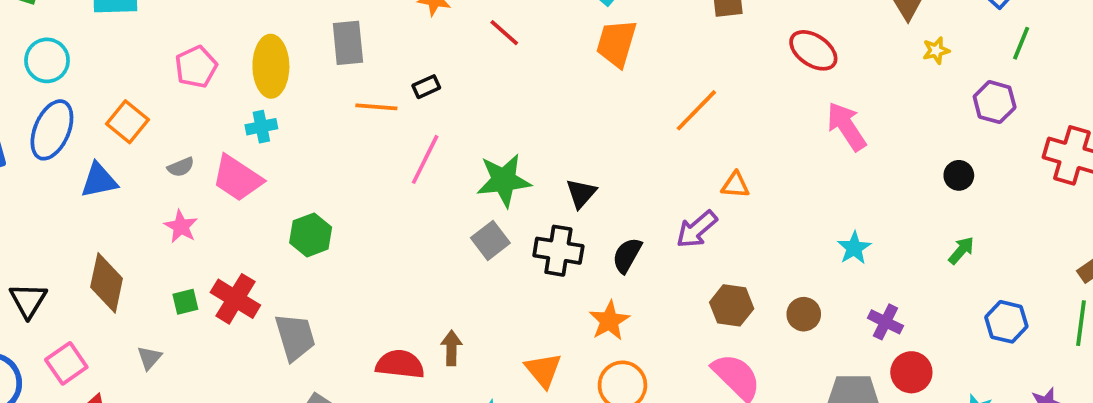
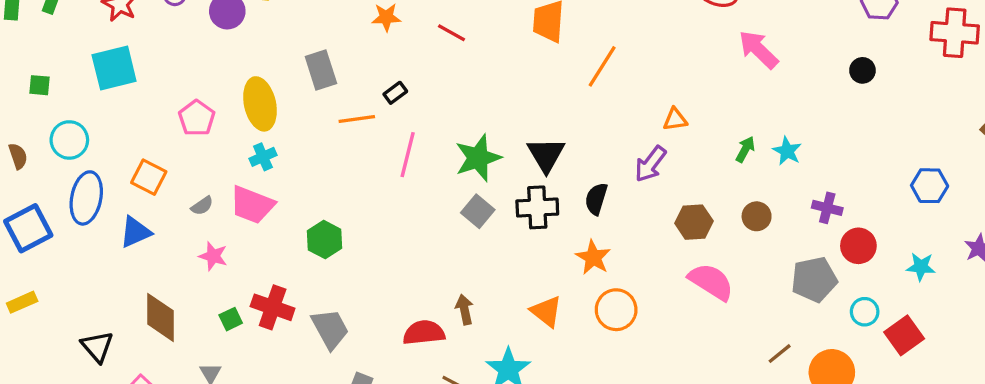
orange line: (696, 110) -> (602, 66), moved
black triangle: (581, 193) -> (546, 155), size x1.4
green arrow: (961, 250) -> (745, 149), moved

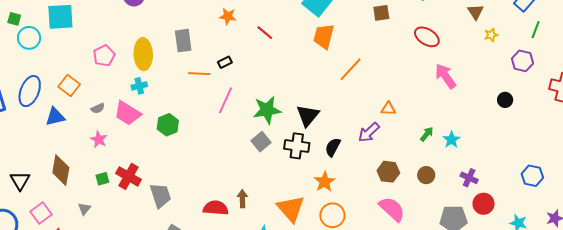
cyan circle: (69, 140) -> (29, 38), moved
green hexagon: (324, 240) -> (168, 125), moved
orange triangle: (546, 311) -> (291, 209), size x1.4

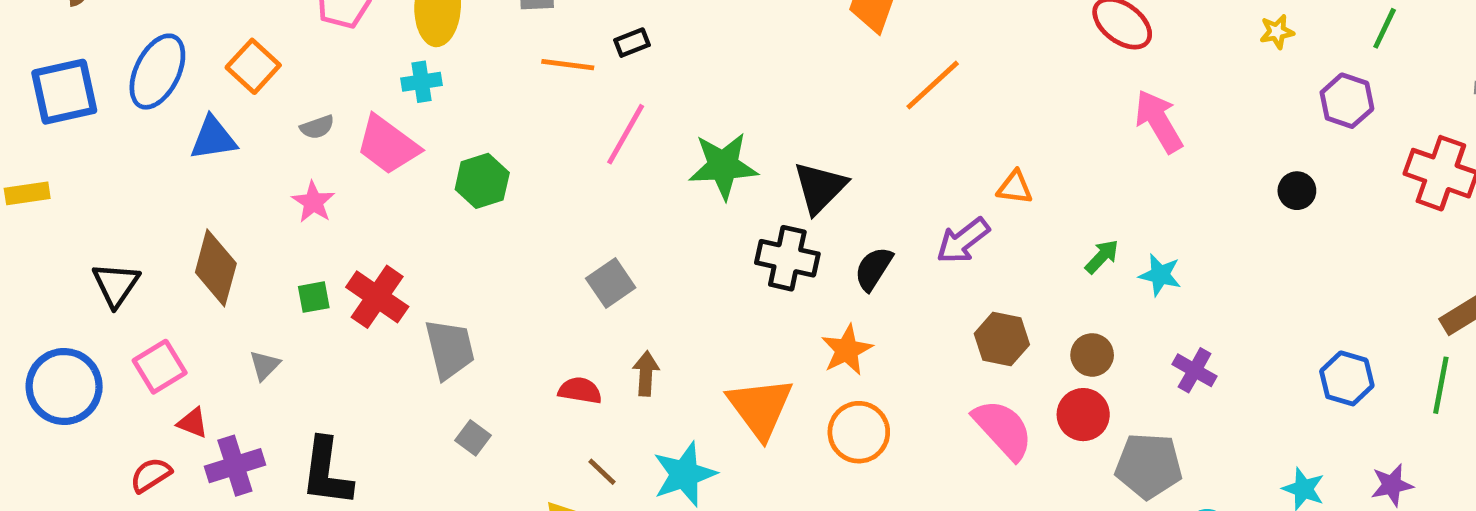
cyan star: (451, 140) -> (1160, 275), turned -30
gray square: (261, 142) -> (611, 283), moved
red circle: (484, 204) -> (1083, 415), moved
red semicircle: (216, 208) -> (580, 390), size x0.7

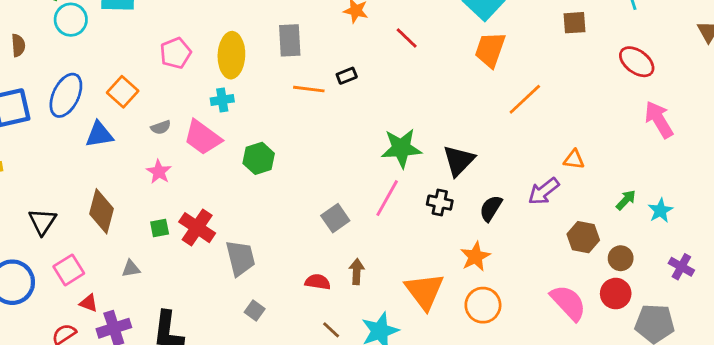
pink line: (626, 134) -> (387, 198), moved
black cross: (787, 258) -> (440, 203), size x0.7
cyan star: (1160, 275) -> (660, 211), turned 30
brown hexagon: (1002, 339) -> (583, 237), moved
gray triangle: (265, 365) -> (131, 269), turned 36

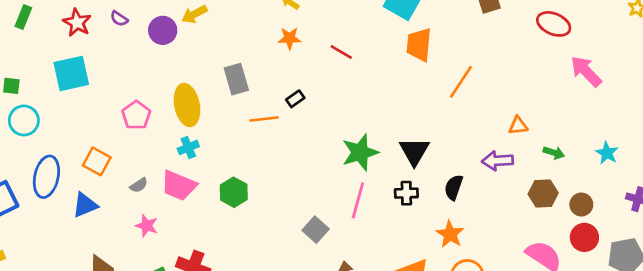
cyan circle: (71, 20) -> (24, 120), moved
purple arrow: (544, 191) -> (498, 161), turned 48
green arrow: (626, 200) -> (554, 153), moved, turned 78

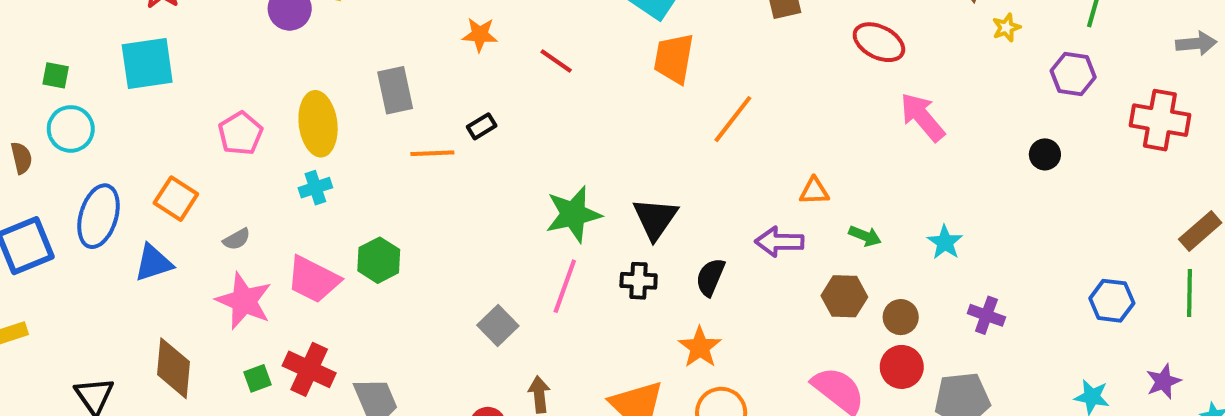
pink trapezoid: (179, 185) -> (313, 279), moved
pink star: (147, 226) -> (244, 301), size x1.6

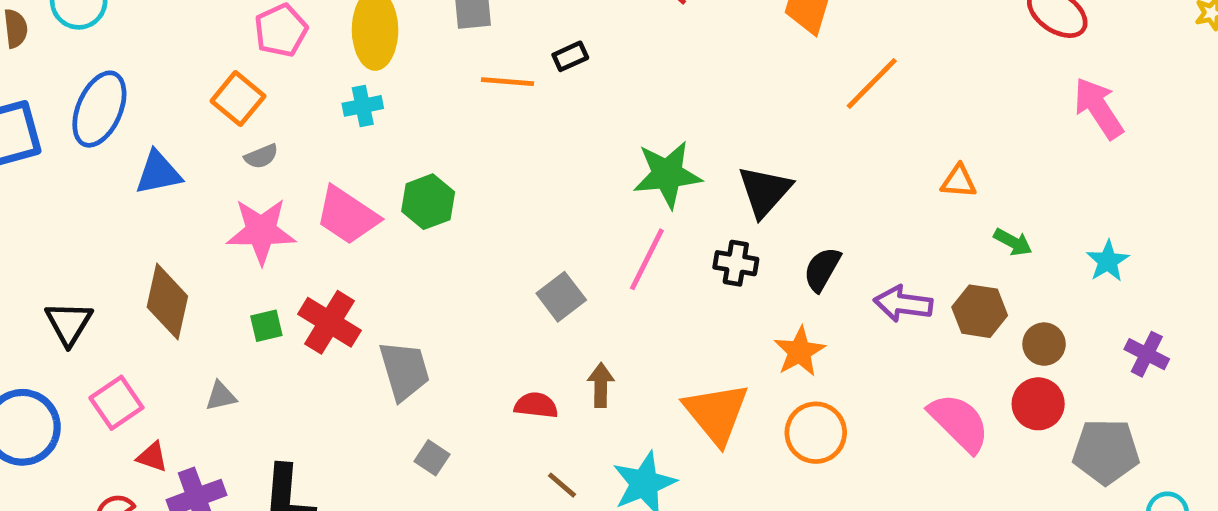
orange square: (176, 199) -> (238, 99), moved
purple arrow: (779, 242) -> (903, 304), moved
pink star: (244, 301) -> (261, 231), turned -30

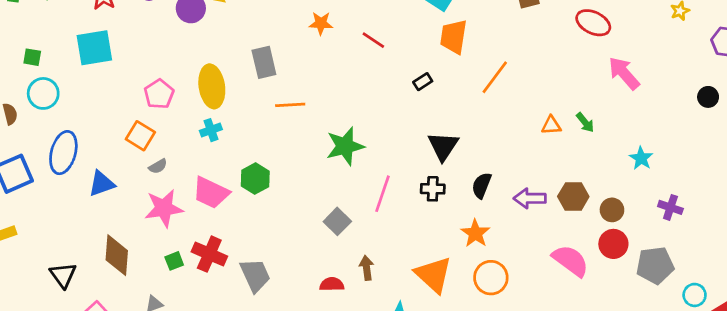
black rectangle: (570, 56) -> (423, 82), moved
green star: (667, 174) -> (345, 146), moved
green arrow: (1013, 242) -> (585, 122), moved, turned 30

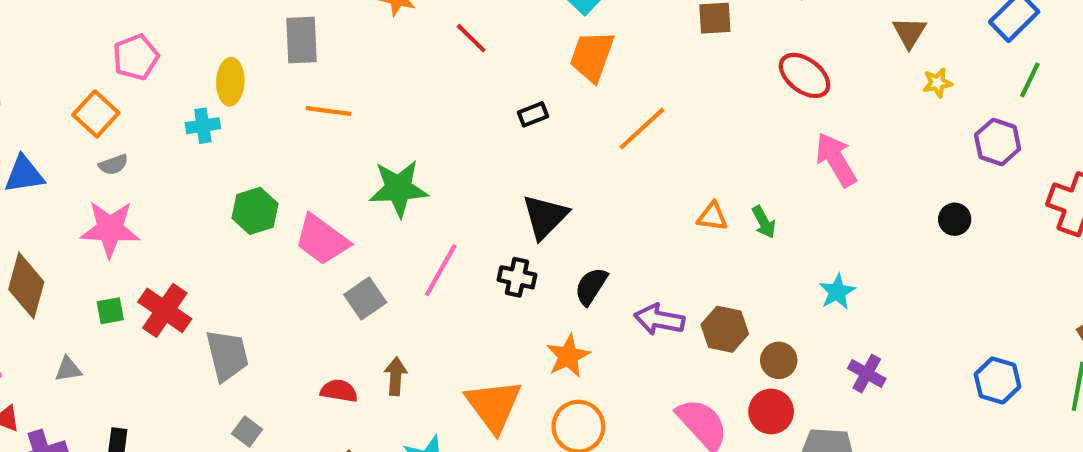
yellow ellipse: (212, 86) -> (230, 82), moved, size x0.7
pink trapezoid: (211, 193) -> (322, 240), moved

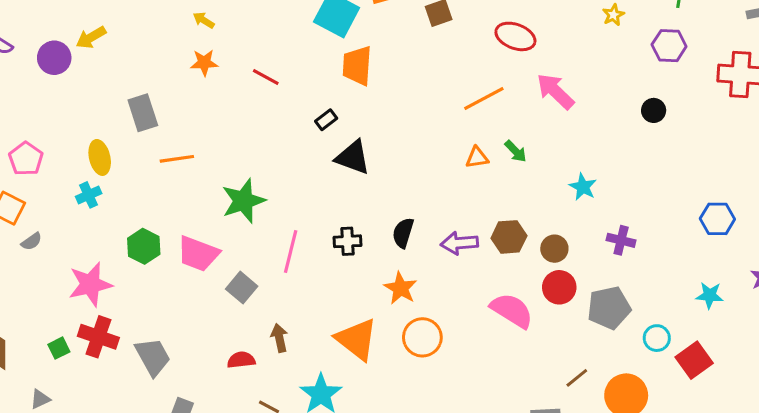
orange line: (642, 129) -> (484, 99), moved, turned 30
black triangle: (545, 217) -> (353, 157), moved, turned -39
pink star: (110, 229) -> (90, 284), moved

